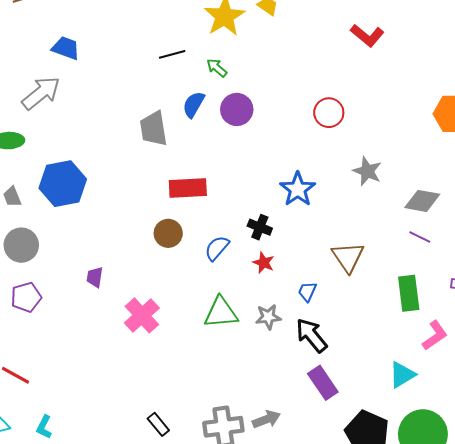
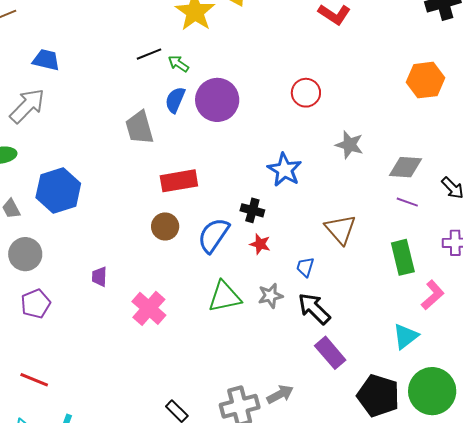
green arrow: (217, 68) -> (178, 64), moved
purple circle: (237, 109) -> (217, 100), size x1.4
blue semicircle: (217, 248) -> (214, 235), size x1.4

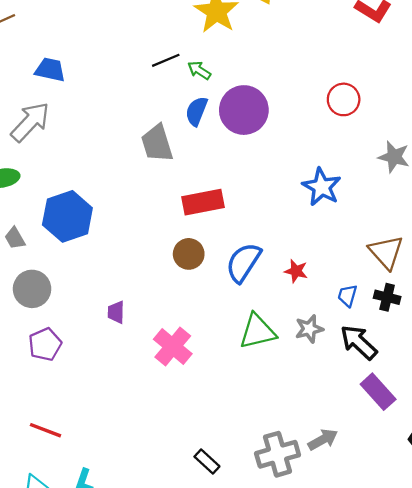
black cross: (252, 210) -> (387, 297), moved

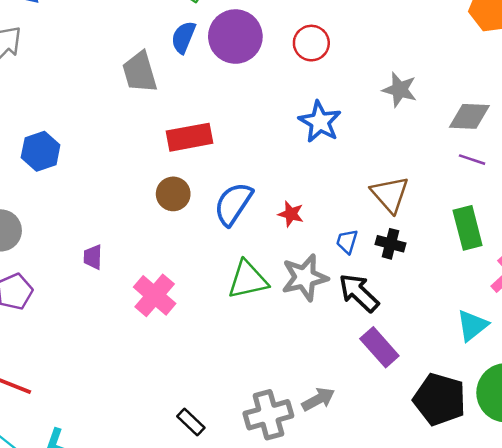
red circle: (344, 99) -> (311, 43), moved
blue hexagon: (67, 216) -> (41, 151), size x0.7
gray star: (309, 329) -> (305, 278), size x1.5

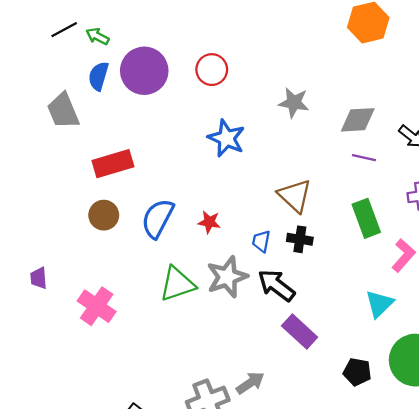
black pentagon: (440, 399) -> (357, 372), size x0.6

